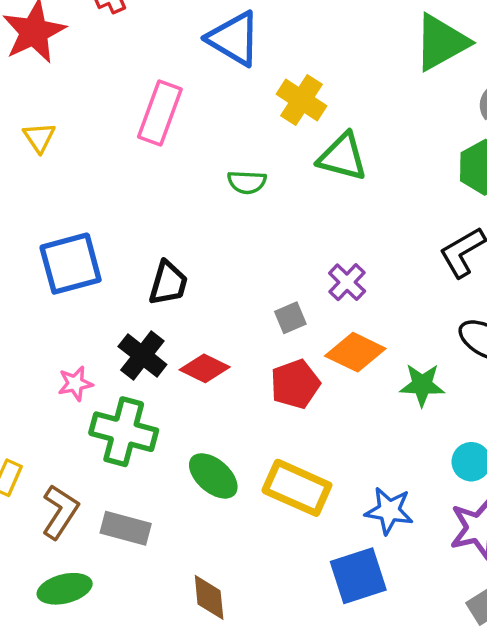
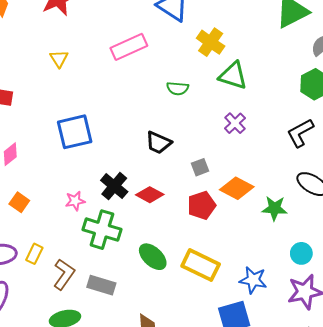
pink rectangle: (160, 113) -> (129, 47), turned 44
purple cross: (347, 282) -> (235, 123), moved
black trapezoid: (168, 283) -> (158, 143), moved, turned 96

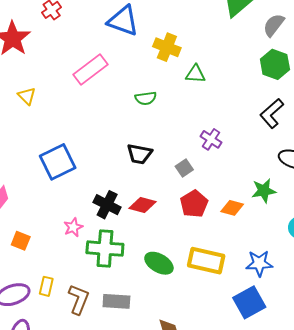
green triangle: (233, 76) -> (195, 74), size x0.7
purple cross: (235, 123) -> (211, 139), moved
orange diamond: (237, 188) -> (232, 208), moved, size x0.7

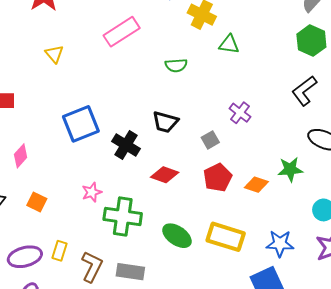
black cross: (107, 205) -> (126, 145), moved

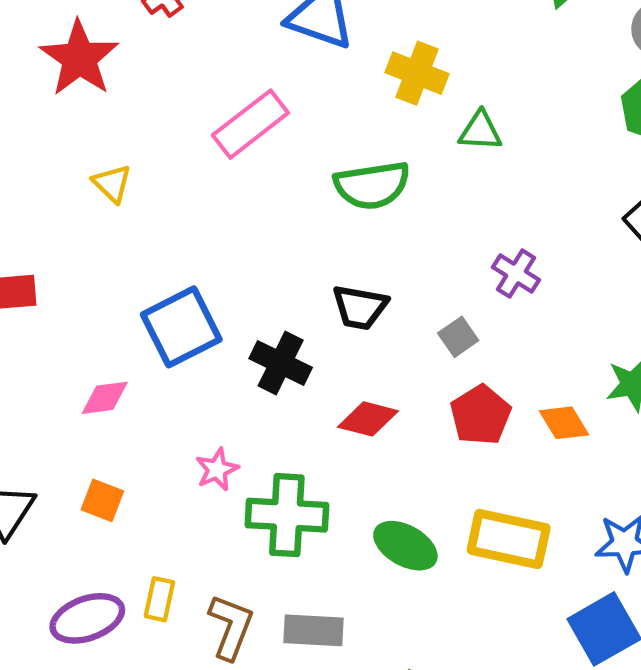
green semicircle: (176, 65) -> (372, 185), size x1.6
pink diamond: (21, 156) -> (105, 398), moved, turned 45
orange diamond: (256, 185) -> (564, 423), turned 45

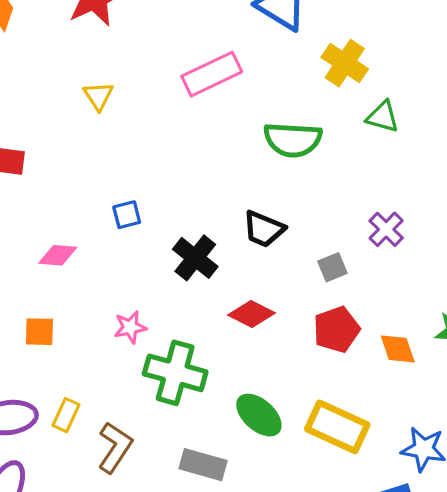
blue square: (181, 327) -> (127, 215), size x0.5
orange square: (102, 500) -> (39, 332), turned -32
gray rectangle: (314, 630) -> (203, 465), moved

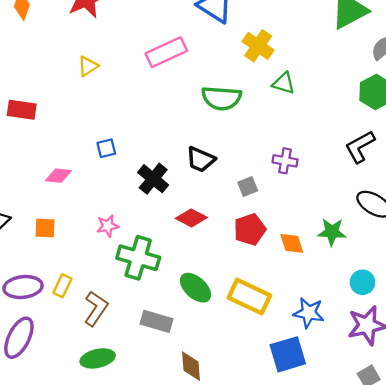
yellow triangle: (98, 96) -> (88, 66), turned 30
purple cross: (386, 229) -> (285, 161), turned -35

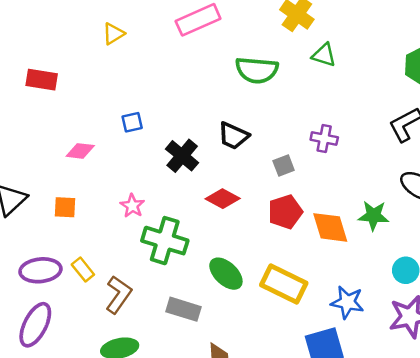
pink star: (108, 226) -> (132, 206), turned -30
orange diamond: (292, 243) -> (330, 227), size x1.4
yellow rectangle: (62, 286) -> (83, 270), turned -65

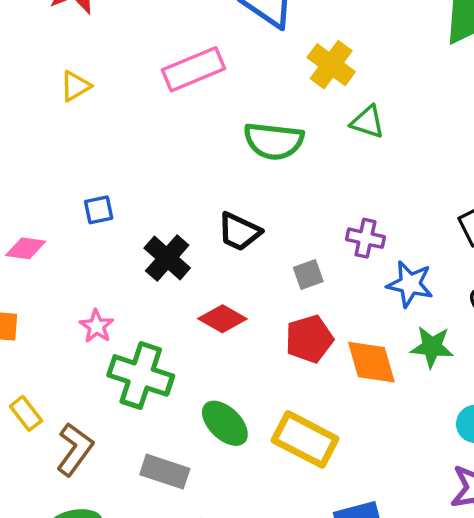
blue star: (347, 302) -> (410, 284), moved

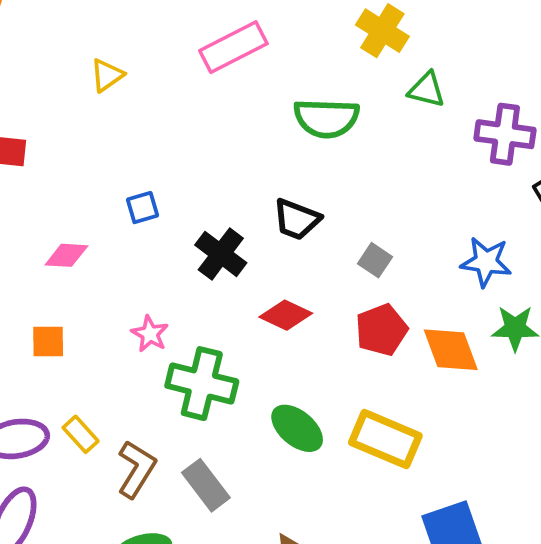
purple cross: (365, 238) -> (505, 134), moved, size x1.4
gray square: (308, 275) -> (375, 260), turned -32
gray rectangle: (165, 472) -> (206, 485), moved, turned 39

